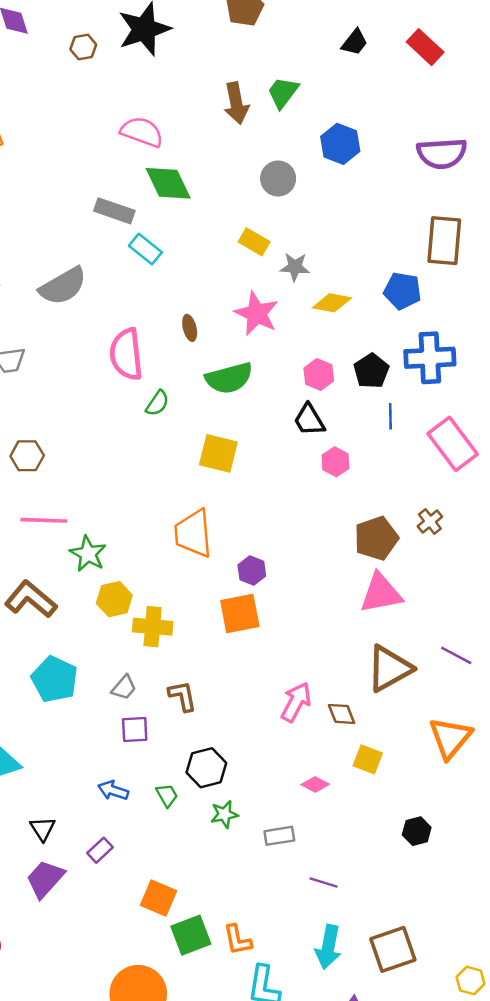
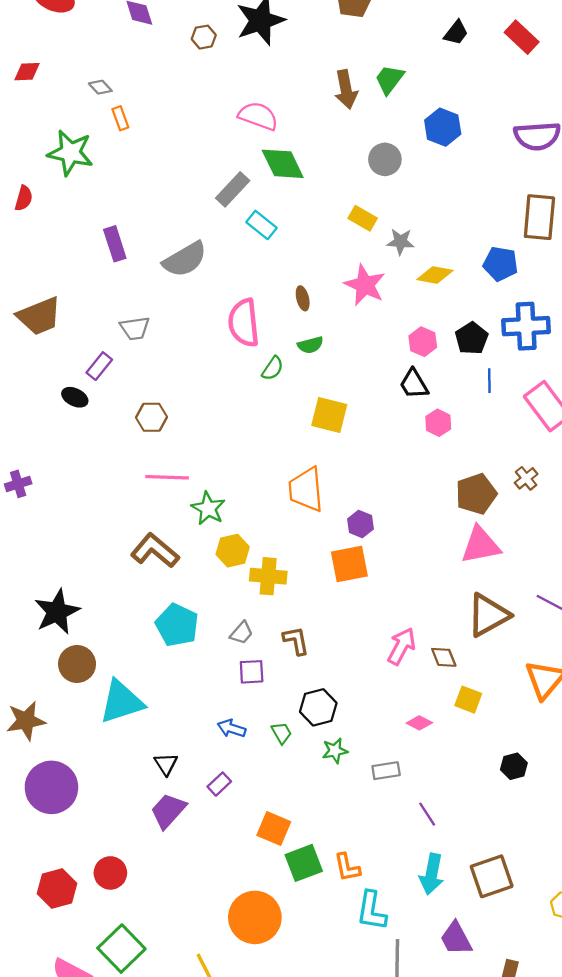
gray rectangle: (114, 211) -> (233, 189), turned -66
green semicircle: (229, 378) -> (310, 345), moved, size x0.6
purple line: (324, 882) -> (427, 814), turned 40

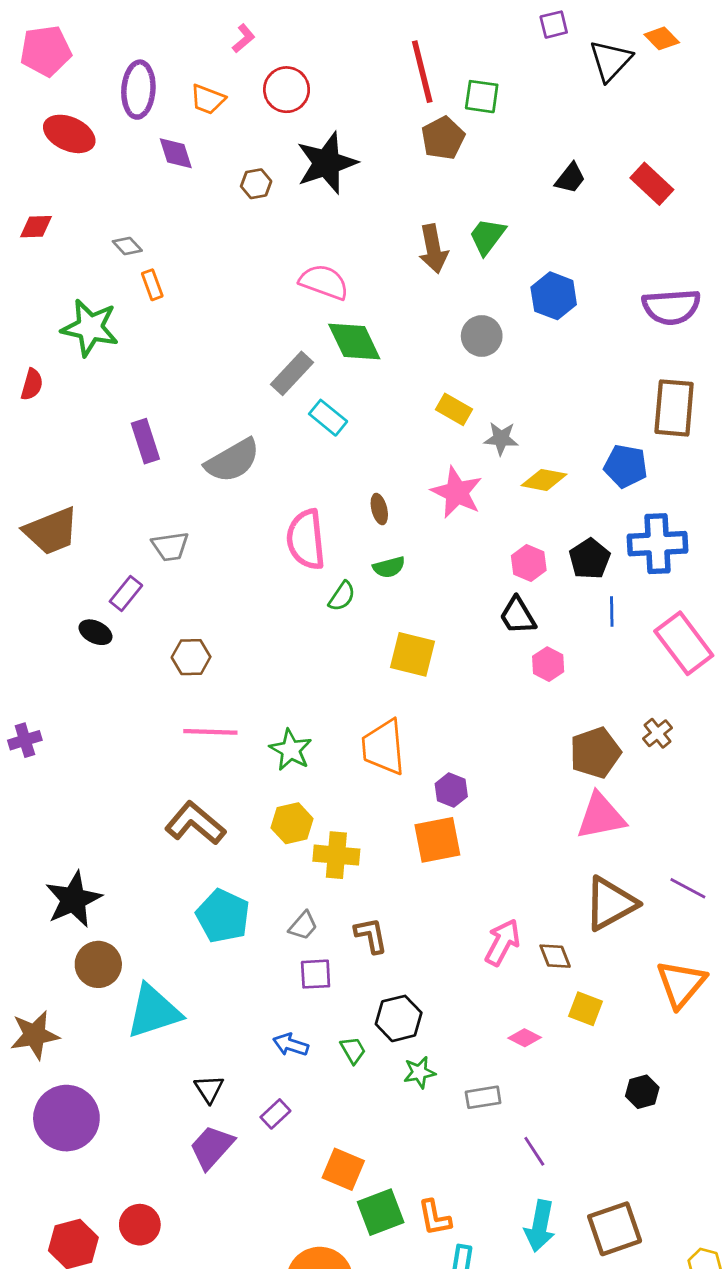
green star: (208, 508) -> (291, 750), moved

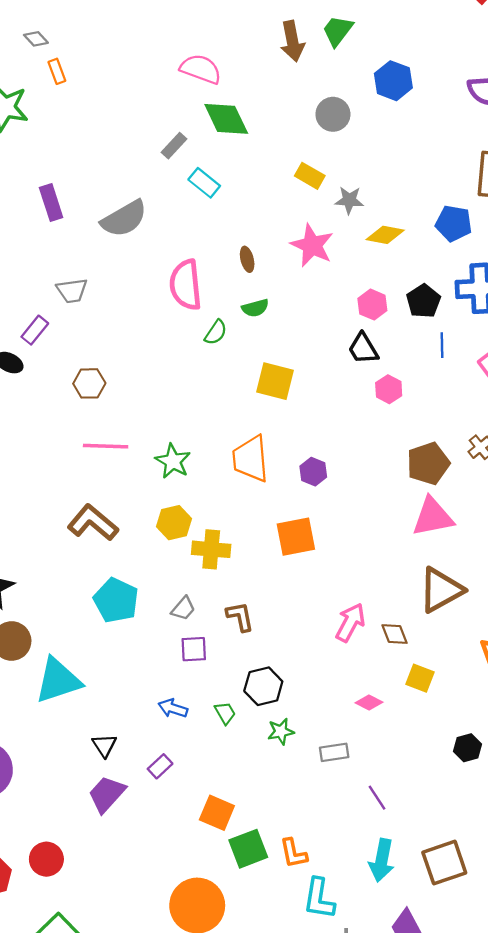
gray rectangle: (292, 373) -> (174, 146), size x0.7
purple hexagon: (451, 790) -> (313, 472), moved

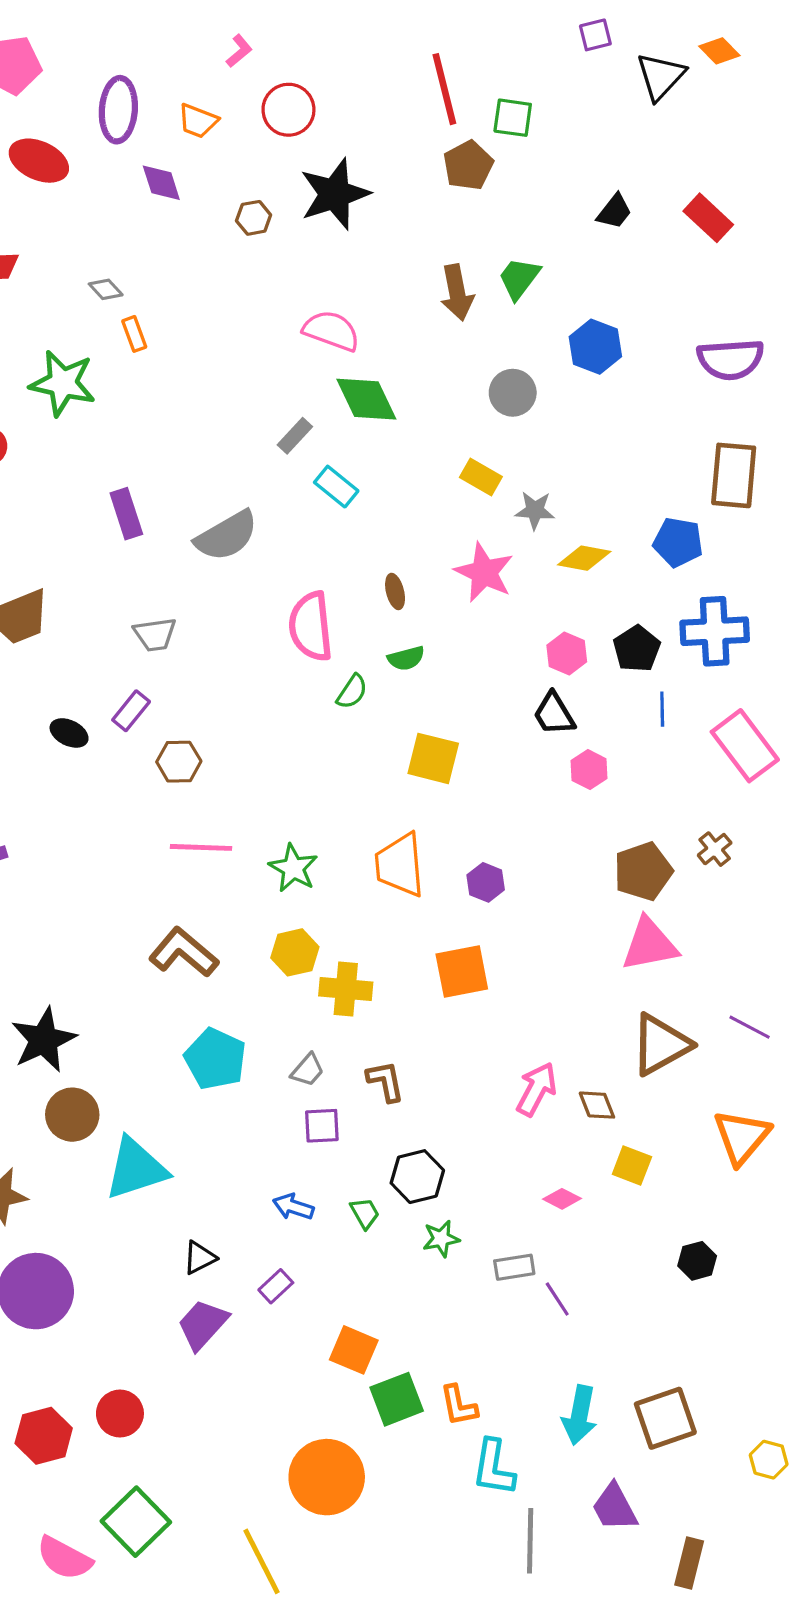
purple rectangle: (35, 330) -> (131, 711), moved
black triangle: (104, 745) -> (199, 1258), turned 36
purple line: (377, 798) -> (557, 1299), moved

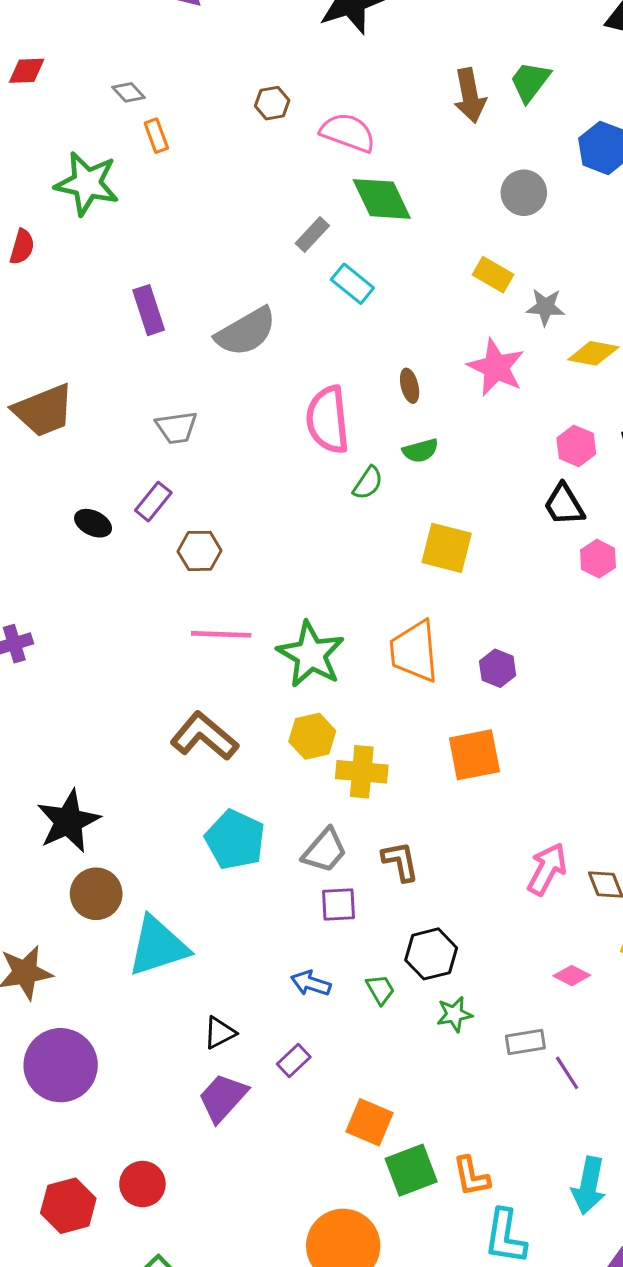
brown hexagon: (254, 218) -> (272, 103), moved
green star: (293, 868) -> (311, 654), size x1.4
gray trapezoid: (308, 1070) -> (325, 851), size x1.4

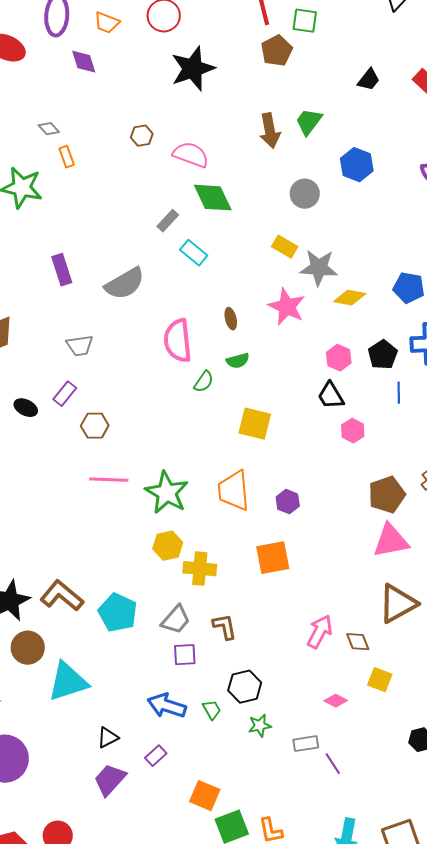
gray star: (545, 307) -> (319, 268), size x1.5
brown L-shape: (204, 736) -> (62, 596), moved
blue arrow: (311, 983) -> (167, 706), size x1.5

